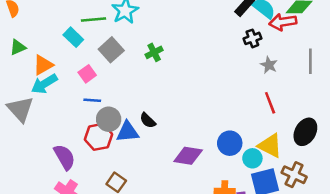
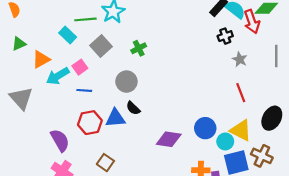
red arrow: (283, 22) -> (252, 22), turned -100
cyan arrow: (44, 84) -> (58, 76), moved
gray circle: (109, 119) -> (126, 82), moved

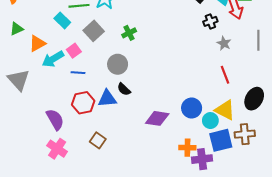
brown cross: (262, 156) -> (245, 134), turned -30

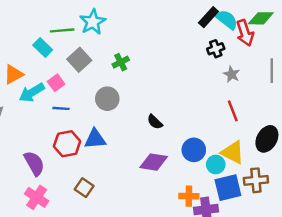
black semicircle: (124, 89) -> (155, 122), moved

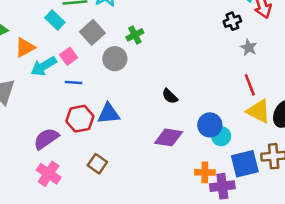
gray circle: (107, 99) -> (115, 59), moved
yellow triangle: (233, 152) -> (259, 111), moved
purple semicircle: (34, 163) -> (46, 139), turned -95
cyan circle: (216, 164) -> (221, 136), moved

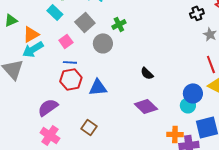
cyan arrow: (44, 66) -> (33, 49), moved
red hexagon: (80, 119) -> (71, 79), moved
blue circle: (210, 125) -> (193, 93), moved
purple diamond: (169, 137) -> (146, 106), turned 35

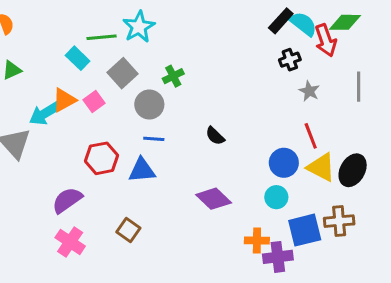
orange triangle: (31, 34) -> (64, 100), moved
blue line: (70, 62) -> (154, 139), moved
black semicircle: (147, 73) -> (215, 136), moved
blue circle: (193, 93) -> (284, 163), moved

